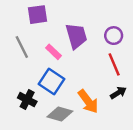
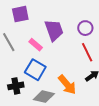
black cross: (27, 100) -> (16, 86), turned -35

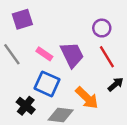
purple trapezoid: (54, 30) -> (72, 55), moved
black cross: (16, 86) -> (26, 106), turned -35

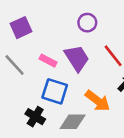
purple circle: (102, 28) -> (87, 23), moved

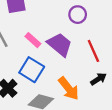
purple trapezoid: (77, 58) -> (60, 45), turned -32

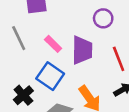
purple trapezoid: (60, 45) -> (82, 50), turned 48

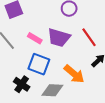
purple trapezoid: (82, 50) -> (59, 38), turned 120

